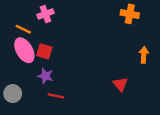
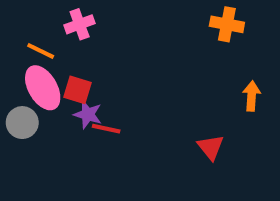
purple star: (45, 76) -> (88, 114), moved
gray circle: (13, 94) -> (22, 123), moved
red line: (56, 96) -> (106, 129), moved

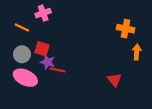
orange cross: (227, 24) -> (126, 29), moved
pink ellipse: (43, 88) -> (25, 78), moved, turned -35
gray circle: (22, 123) -> (22, 54), moved

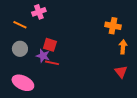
red square: (42, 49) -> (50, 45), moved
pink ellipse: (25, 78) -> (23, 83), moved
red triangle: (114, 80) -> (121, 72), moved

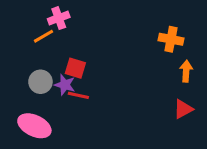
orange line: (20, 25) -> (44, 36), moved, turned -56
gray circle: (20, 49) -> (40, 82), moved
red triangle: (121, 72) -> (183, 109), turned 40

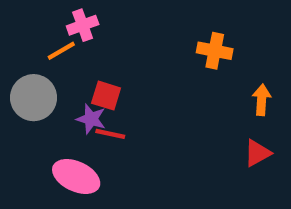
orange cross: (171, 39) -> (215, 51), moved
gray circle: (40, 82) -> (34, 98), moved, size x1.4
pink ellipse: (34, 126) -> (76, 176), moved

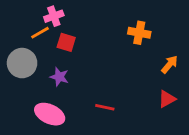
red square: (106, 96) -> (66, 42), moved
orange arrow: (262, 100) -> (170, 64), turned 36
red line: (110, 134) -> (105, 107), moved

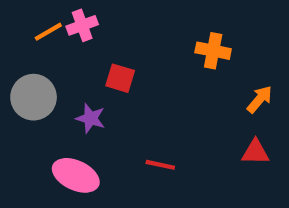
orange line: (40, 33) -> (48, 32), moved
red square: (66, 42) -> (120, 78), moved
red triangle: (167, 99) -> (255, 152), turned 30

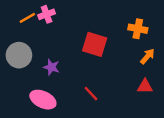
orange cross: (213, 51) -> (138, 29), moved
red square: (120, 78) -> (95, 44), moved, size x1.5
red line: (160, 165) -> (91, 94), turned 35

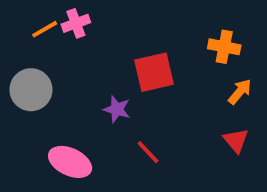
red square: (95, 44) -> (154, 72), turned -30
purple star: (51, 67) -> (117, 109), moved
red triangle: (145, 86) -> (236, 140), turned 49

